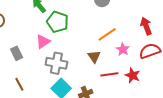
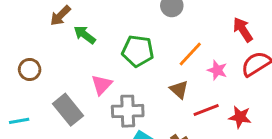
green pentagon: (58, 22) -> (138, 51), moved
gray rectangle: (17, 53) -> (68, 110), size x1.5
red star: (132, 75) -> (240, 117), moved

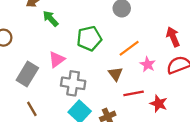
green pentagon: (138, 51) -> (89, 38), turned -30
gray rectangle: (68, 110) -> (27, 74), turned 60

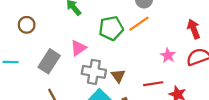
orange line: (129, 48) -> (139, 24), moved
brown triangle: (116, 74) -> (118, 76), moved

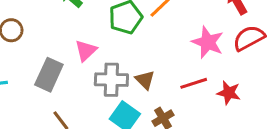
pink star: (168, 55) -> (208, 42), size x1.5

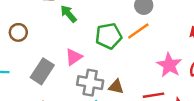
brown triangle: (145, 80) -> (116, 87), turned -42

